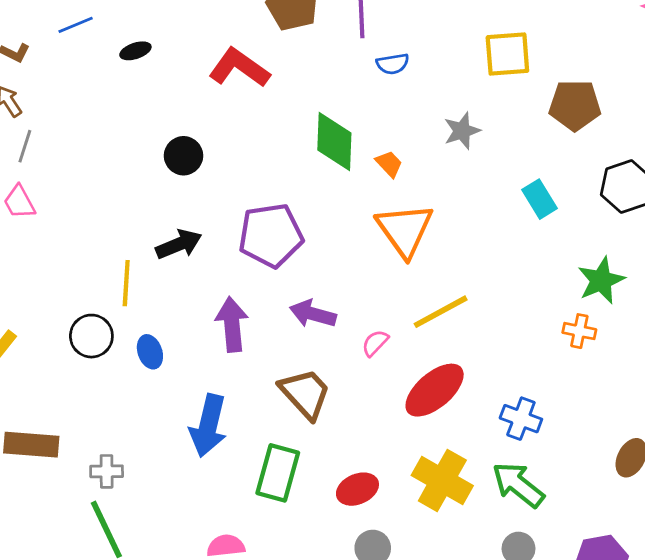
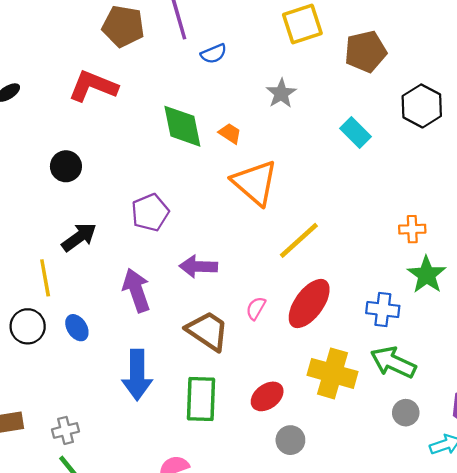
purple pentagon: (271, 235) -> (150, 213), size x0.7
green star: (601, 280) -> (427, 275), moved
pink semicircle: (375, 343) -> (256, 308), moved

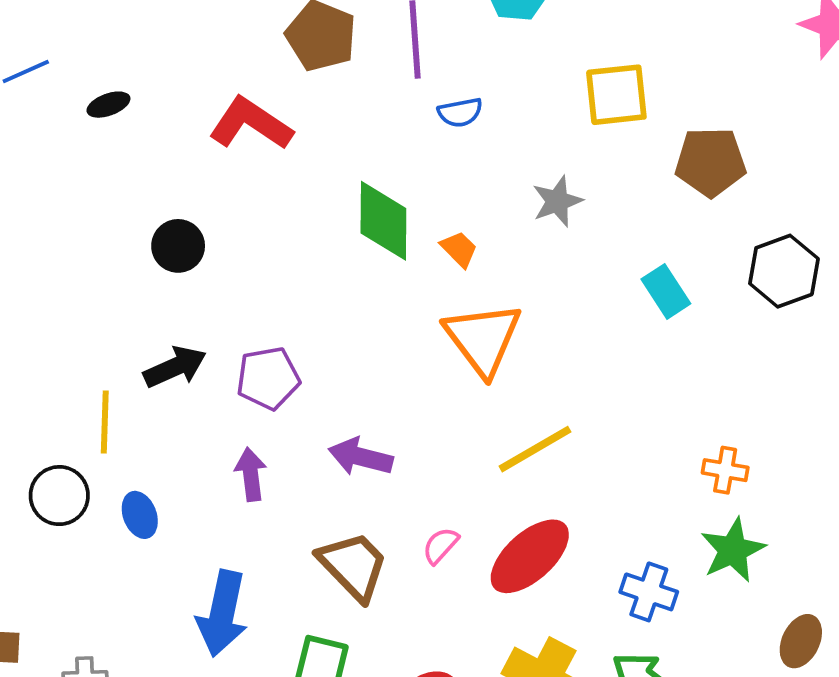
purple pentagon: (150, 213) -> (268, 378), moved
purple arrow: (136, 290) -> (251, 474), size x0.7

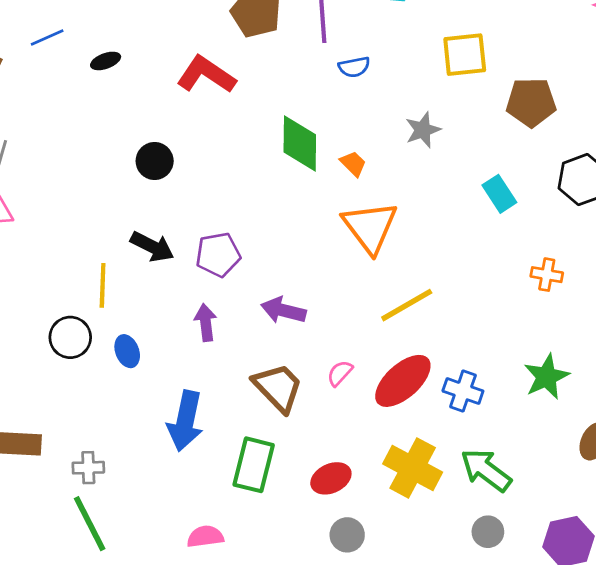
black arrow: (175, 367) -> (152, 247), turned 51
orange cross: (725, 470) -> (547, 275), moved
blue cross: (649, 592) -> (463, 391), moved

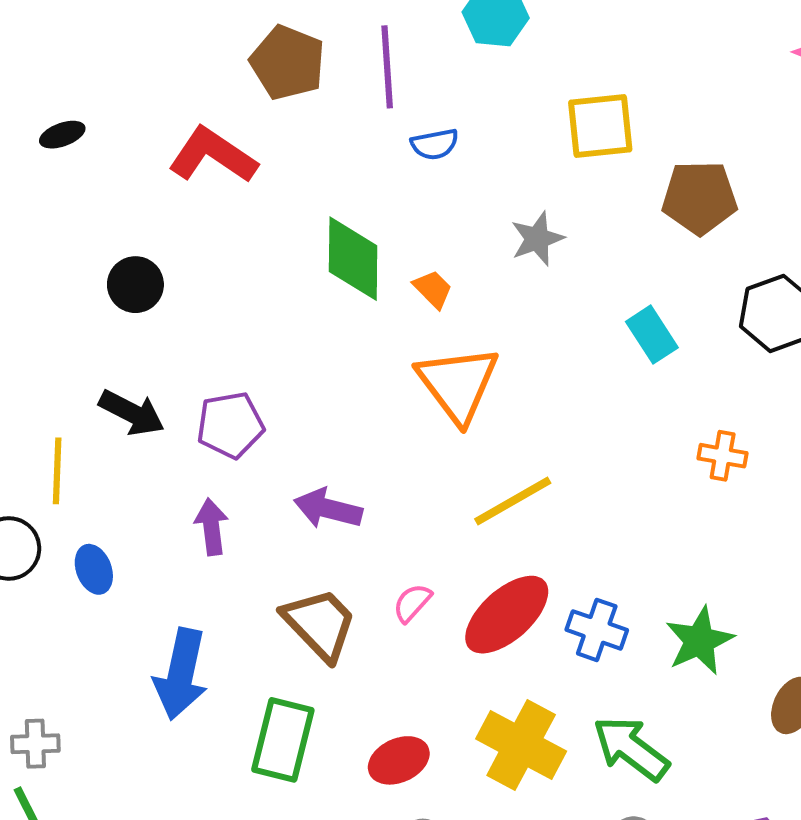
green star: (546, 377) -> (699, 641), moved

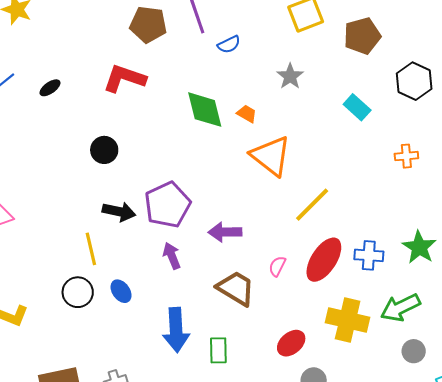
purple pentagon: (230, 425) -> (168, 205), size x1.4
green rectangle: (283, 740) -> (218, 350), moved, size x0.7
green arrow: (631, 748) -> (400, 308), turned -48

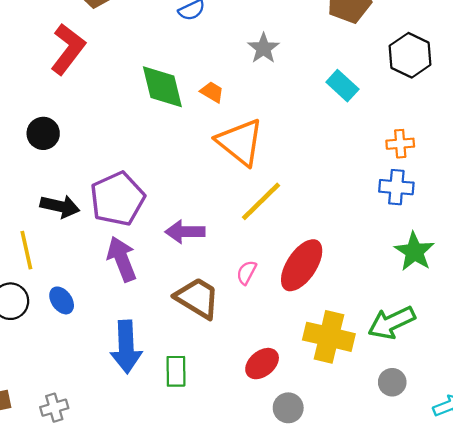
red L-shape: (124, 78) -> (68, 49), turned 108
yellow line: (312, 205) -> (261, 201), moved
blue cross: (369, 255) -> (396, 187), moved
purple arrow: (172, 256) -> (122, 259), size x1.4
gray circle: (414, 351) -> (392, 382), moved

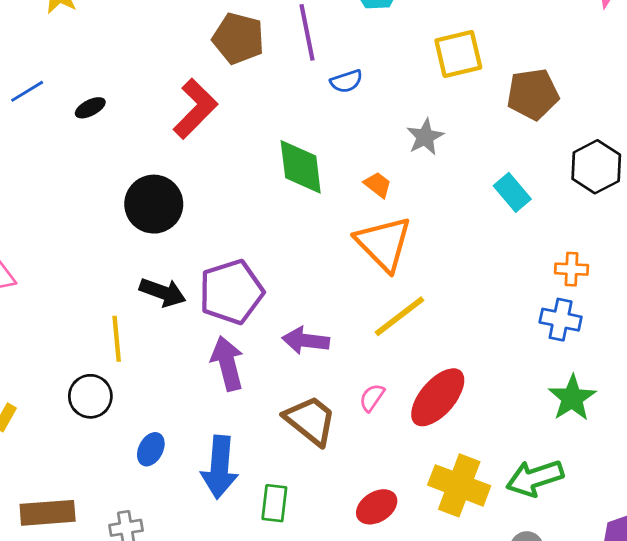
orange trapezoid: (212, 92) -> (378, 185), moved
black circle: (43, 133) -> (154, 204), size x1.5
blue ellipse: (62, 300) -> (151, 449), moved, turned 56

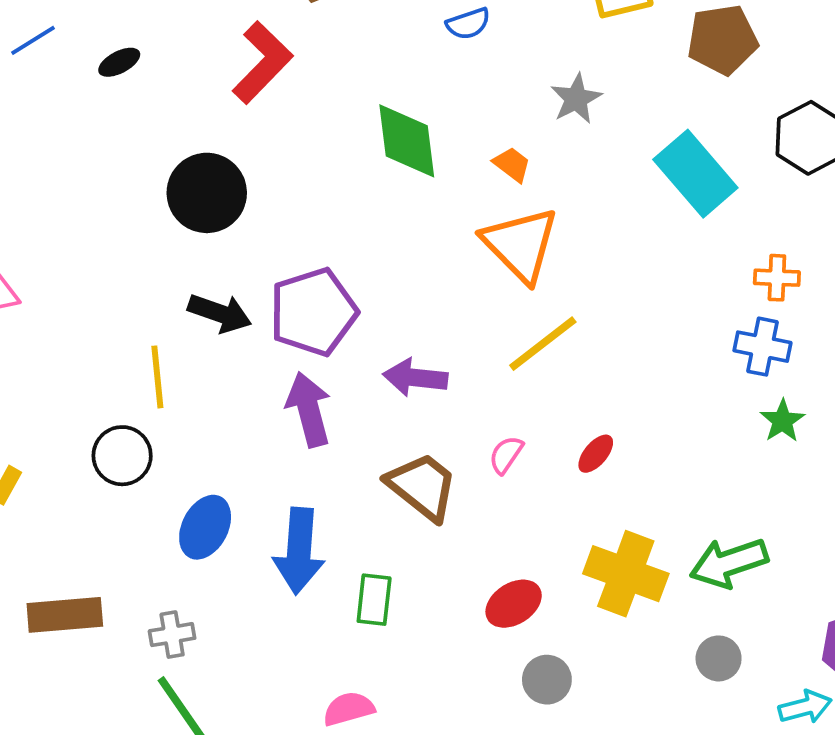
cyan rectangle: (512, 192) -> (695, 174), size x1.6
red ellipse: (438, 397) -> (596, 454), size x0.5
green star: (572, 398) -> (782, 421), moved, size x0.7
blue ellipse: (151, 449) -> (205, 527), size x1.4

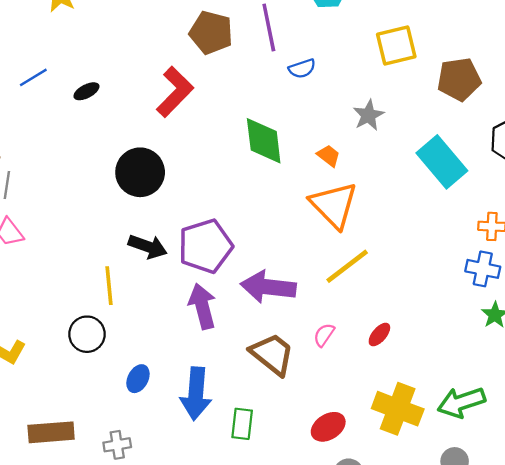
purple arrow: (415, 378) -> (268, 287), size x1.4
blue ellipse: (205, 527) -> (138, 379), size x0.7

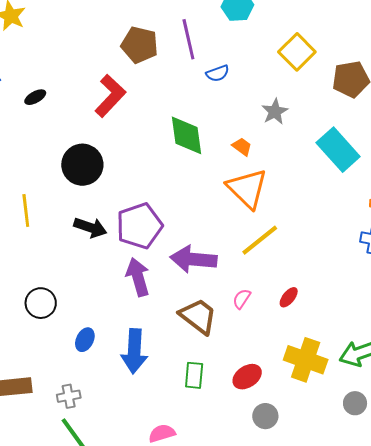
yellow square: (396, 45) -> (297, 52), turned -30
yellow line: (109, 286) -> (26, 210), moved
green rectangle: (242, 424) -> (194, 375), moved

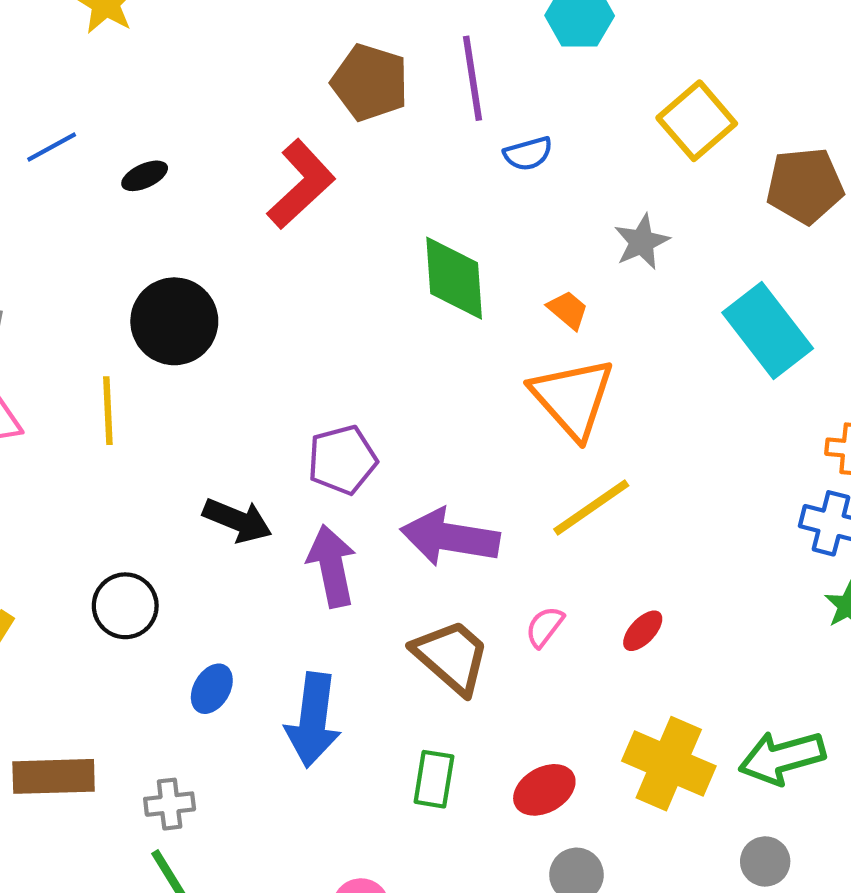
black circle: (82, 165) -> (174, 321), moved
purple pentagon: (139, 226) -> (342, 460), size x0.7
black arrow: (90, 227) -> (237, 520), moved

